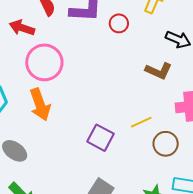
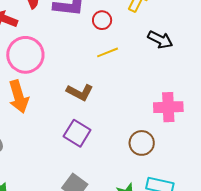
brown L-shape: (159, 71) -> (80, 92), moved
yellow line: (141, 122) -> (108, 52), moved

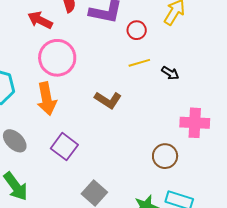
black arrow: (160, 40) -> (170, 73), moved, size x0.7
purple square: (77, 133) -> (64, 147), moved

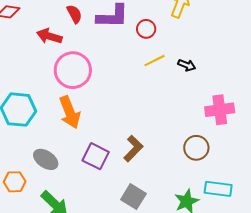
brown L-shape: (108, 100) -> (133, 149), moved, turned -68

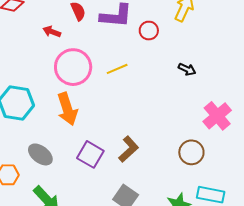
red arrow: (49, 36) -> (52, 32), size x0.7
yellow line: (154, 61) -> (117, 69), moved
pink cross: (220, 110) -> (217, 116), turned -36

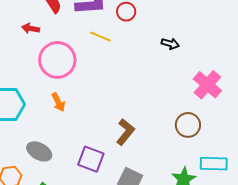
yellow line: (117, 69) -> (100, 37), moved, turned 55
orange arrow: (67, 109) -> (58, 102), size x0.6
purple square: (90, 154) -> (91, 159), moved

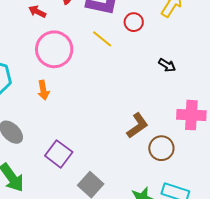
pink cross: (207, 85) -> (191, 115), turned 36
brown L-shape: (125, 132) -> (137, 126), moved

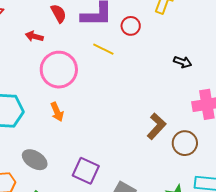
black arrow: (167, 65) -> (183, 62), moved

